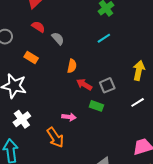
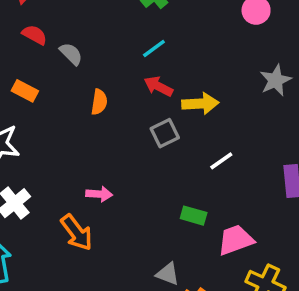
yellow arrow: (139, 70) -> (200, 103), moved, turned 78
red arrow: (84, 84) -> (158, 86), moved
green rectangle: (96, 106) -> (194, 216), moved

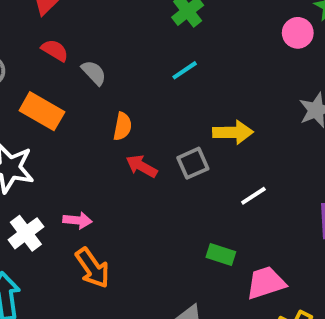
red arrow: (158, 86) -> (142, 166), moved
orange rectangle: (25, 91) -> (42, 111), size x1.5
pink arrow: (99, 194) -> (77, 220), moved

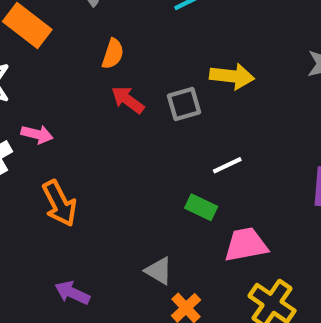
white line: (253, 196) -> (227, 165), moved
pink arrow: (77, 220) -> (37, 134), moved

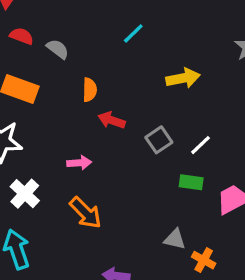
gray square: (184, 104) -> (159, 140), moved
pink arrow: (37, 134) -> (79, 163), moved

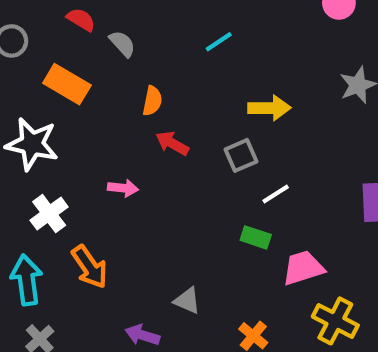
gray square: (159, 140) -> (241, 155), moved
orange arrow: (86, 213) -> (90, 267), moved
gray triangle: (175, 239) -> (187, 301), moved

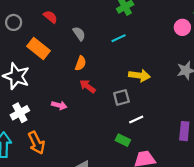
gray semicircle: (122, 44) -> (79, 34), moved

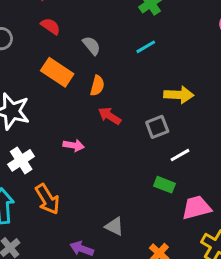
orange rectangle: (38, 48) -> (57, 72), moved

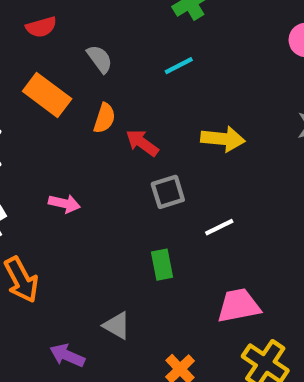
red semicircle: (50, 26) -> (41, 27), turned 126
red arrow: (110, 116) -> (142, 143), moved
gray square: (157, 127) -> (168, 192), moved
green rectangle: (164, 185) -> (162, 265), moved, turned 54

